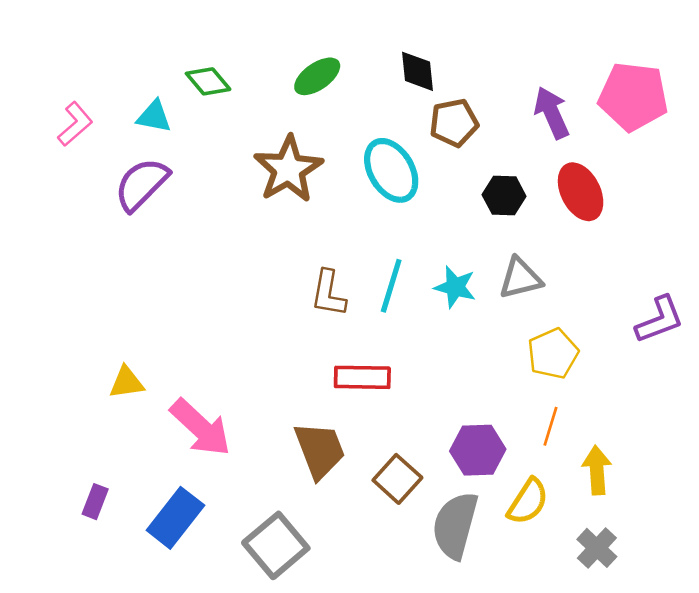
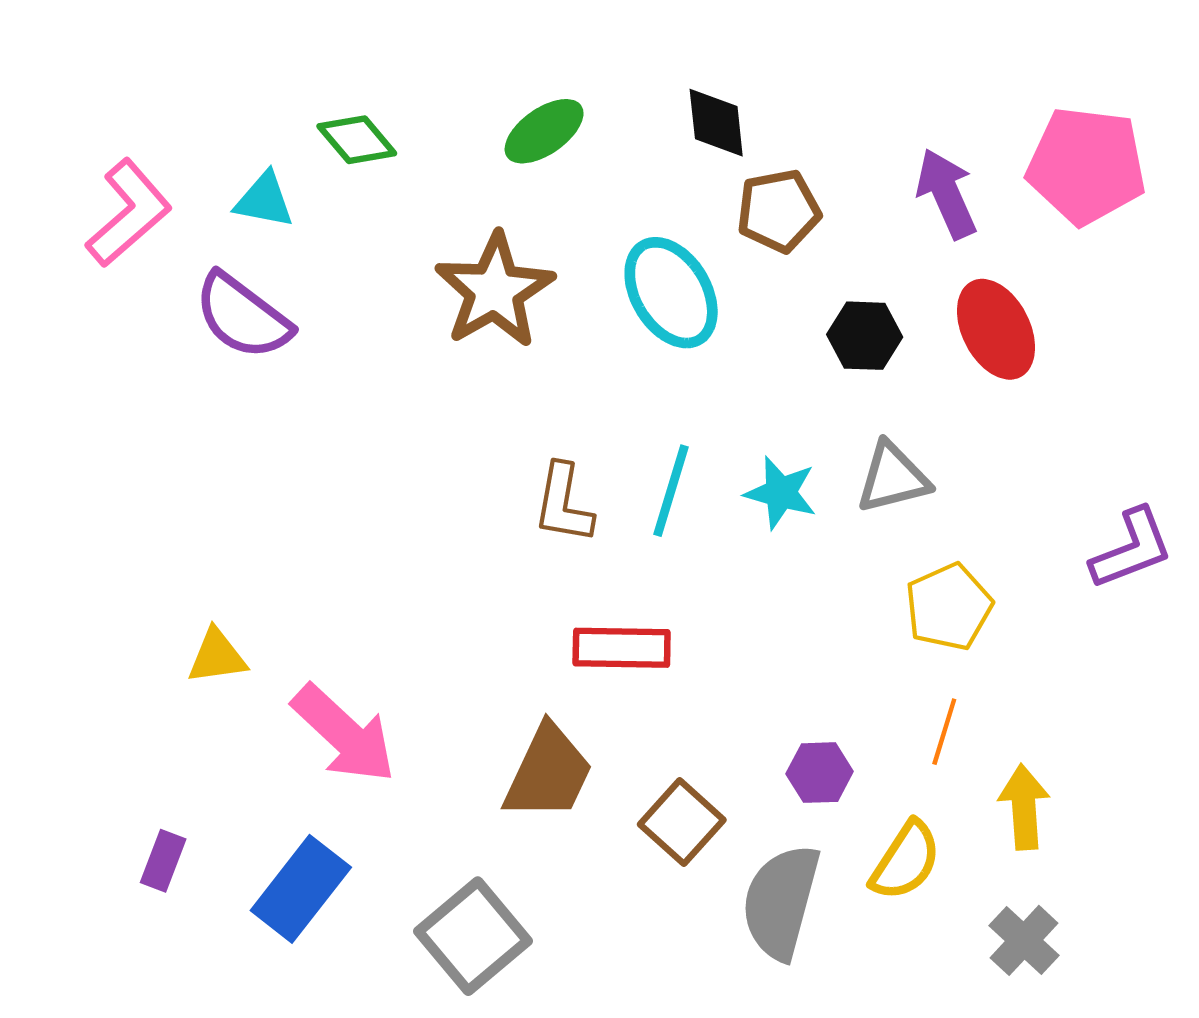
pink L-shape: (75, 124) -> (129, 213), size x1.4
purple semicircle: (142, 184) -> (243, 316), turned -98
brown trapezoid: (320, 450) -> (548, 773), turned 46
purple hexagon: (478, 450) -> (820, 773), size x0.7

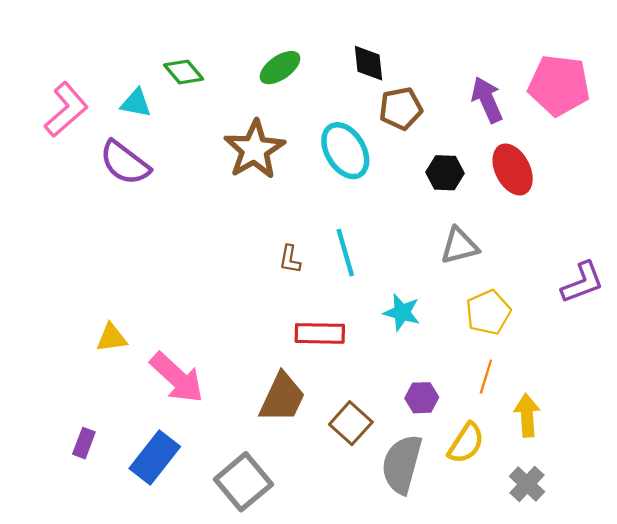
cyan line: (671, 491) -> (345, 253), turned -33
cyan star: (781, 493) -> (402, 312), moved
brown L-shape: (563, 504) -> (290, 259), size x0.7

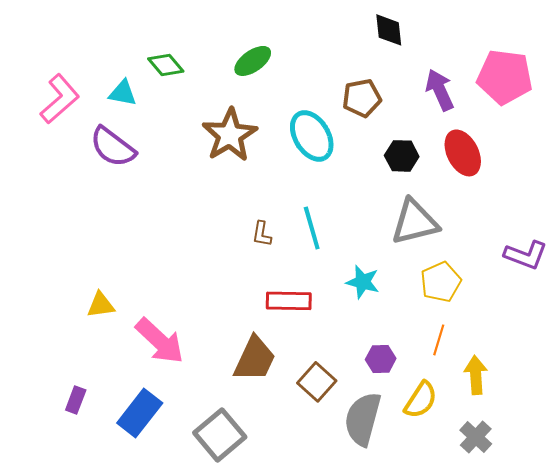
black diamond: (369, 63) -> (389, 30), moved
gray triangle: (459, 246) -> (415, 222), size x1.4
purple L-shape: (582, 282) -> (526, 255), turned 42

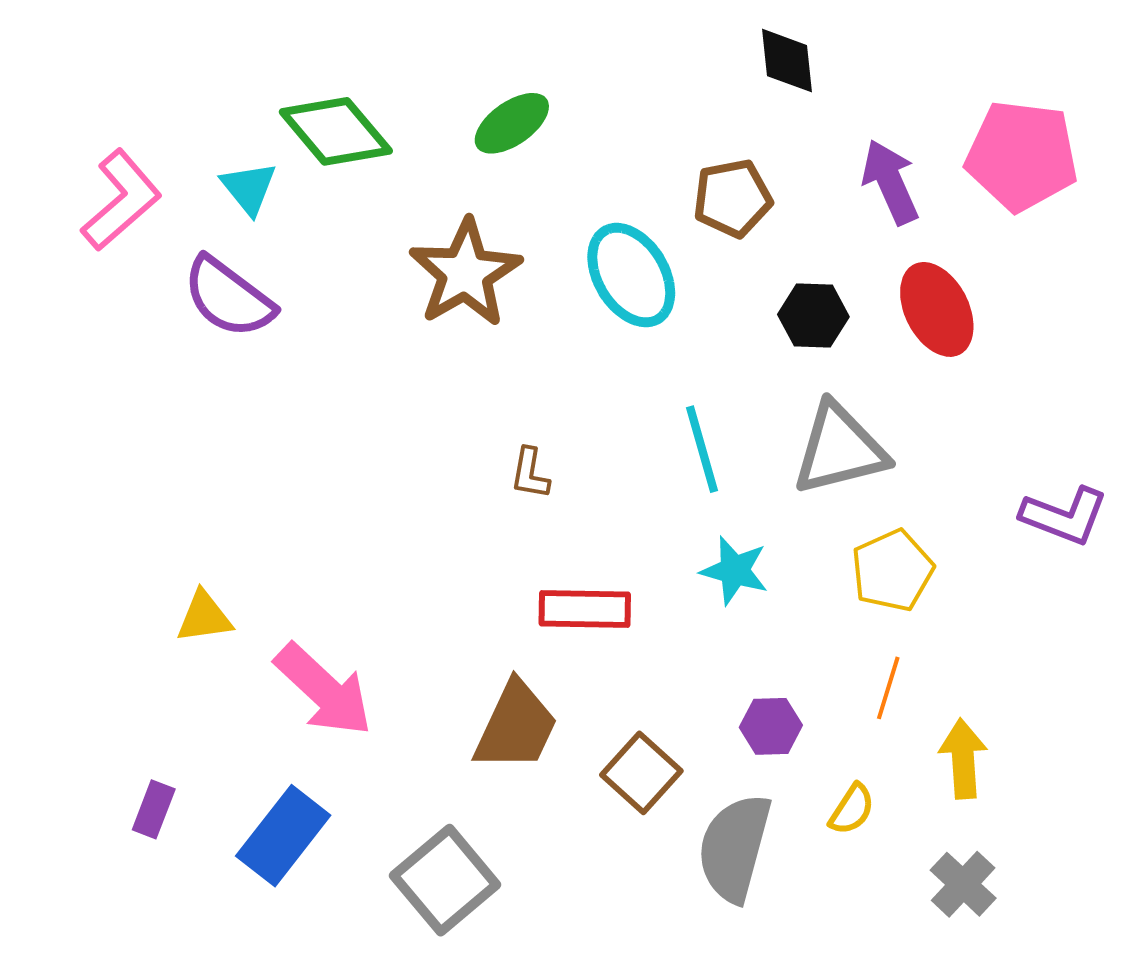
green diamond: (166, 65) -> (336, 131), size x1.5
cyan triangle: (123, 93) -> (249, 188), turned 40
cyan line: (312, 228) -> (702, 449), moved
yellow semicircle: (421, 400) -> (852, 809), size x0.7

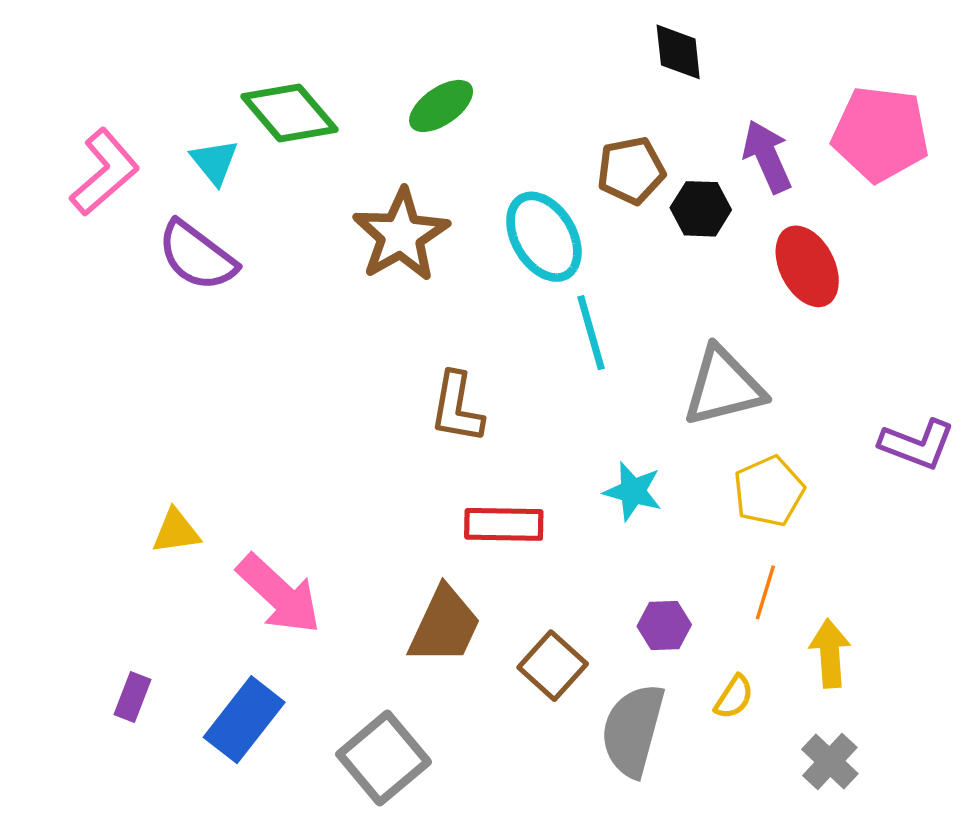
black hexagon: (813, 316) -> (701, 209), moved
cyan line: (702, 449) -> (591, 333), moved
brown L-shape: (530, 473) -> (457, 408), size x1.6

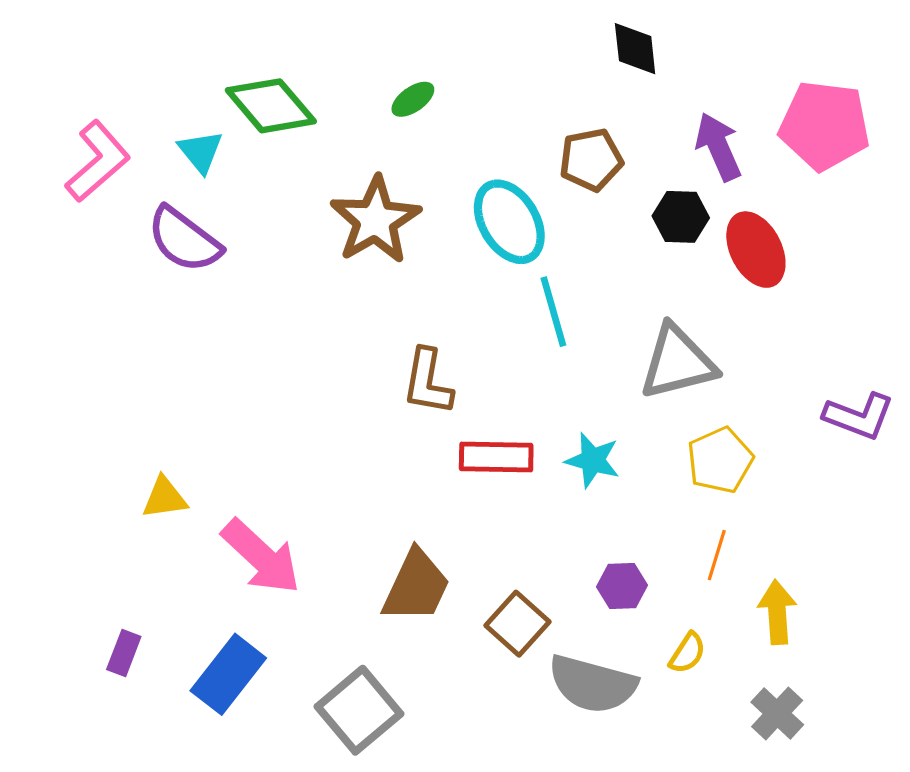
green ellipse: (441, 106) -> (413, 99), size x0.7
black hexagon: (701, 209) -> (681, 217), moved
red rectangle: (504, 524) -> (496, 457), moved
gray semicircle: (633, 730) -> (593, 684), turned -90

